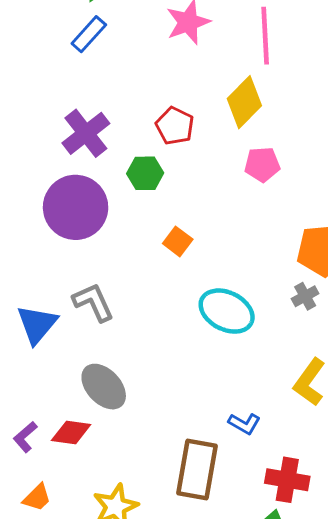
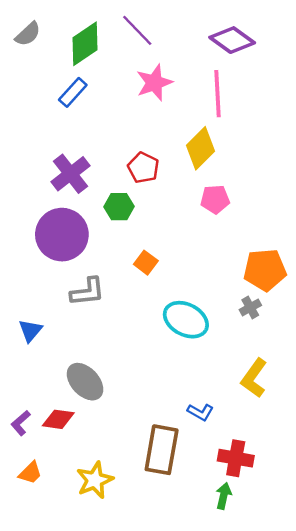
gray L-shape: (93, 302) -> (87, 292), moved, turned 108
blue triangle: (37, 324) -> (30, 331), size x0.7

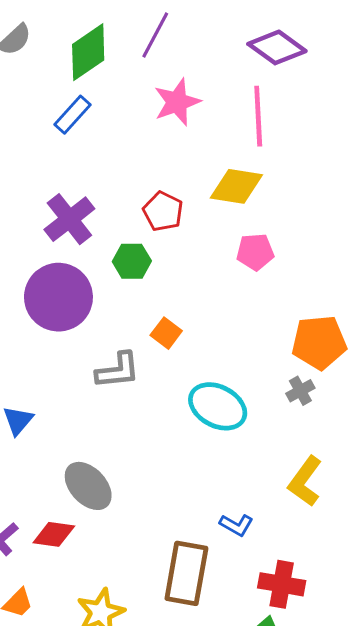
purple line: (137, 30) -> (155, 35), turned 72
yellow diamond: (200, 148) -> (236, 186), turned 54
gray L-shape: (87, 292) -> (118, 370), moved

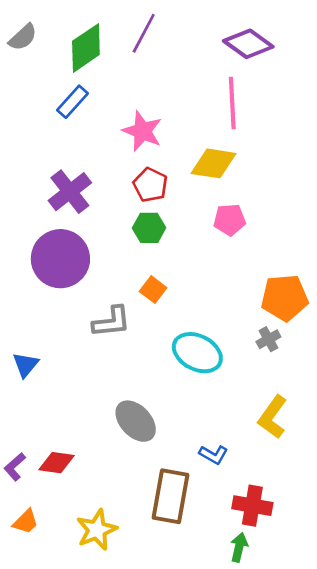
pink star: (177, 102) -> (142, 131), moved, turned -30
green hexagon: (132, 261) -> (149, 228), moved
gray ellipse: (88, 486) -> (136, 421), moved

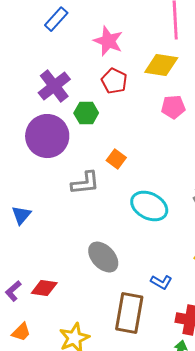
green hexagon: (149, 228) -> (86, 113), moved

